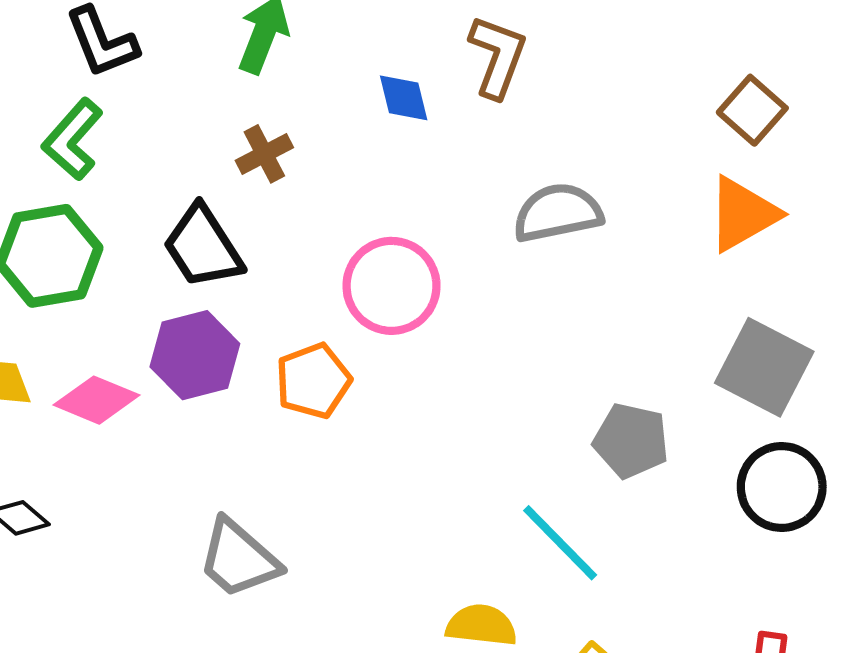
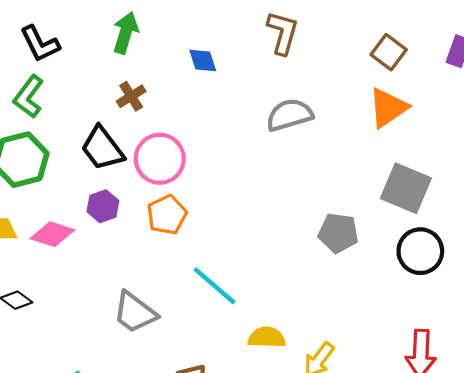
brown L-shape: (498, 56) -> (283, 33), moved
pink circle: (392, 286) -> (160, 159), moved
purple hexagon: (195, 355) -> (103, 206), size x0.7
cyan line: (560, 543) -> (215, 286), moved

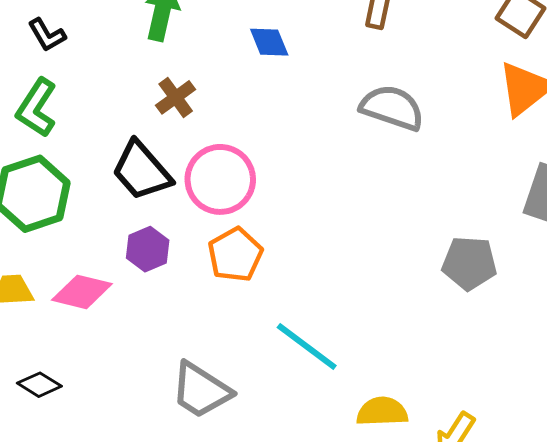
black L-shape: (40, 44) -> (47, 35), size x0.7
gray semicircle: (290, 115) -> (392, 108), turned 39

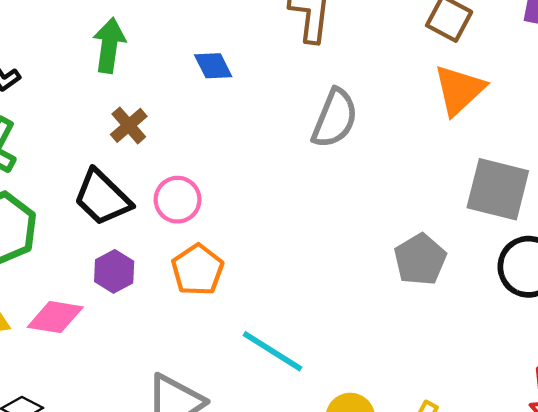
gray semicircle: (392, 108) -> (335, 118), turned 98
pink circle: (220, 179) -> (178, 200), size x0.7
gray pentagon: (469, 263) -> (420, 260), turned -30

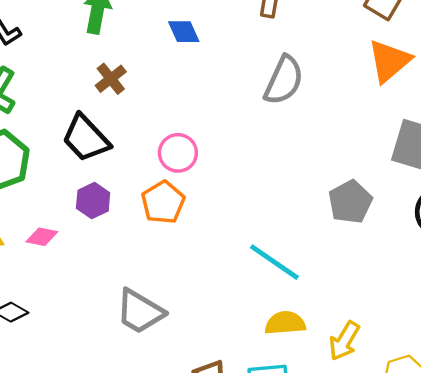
pink circle: (178, 200) -> (178, 153), moved
pink diamond: (55, 317) -> (42, 237), size x0.7
cyan line: (272, 351) -> (274, 262), moved

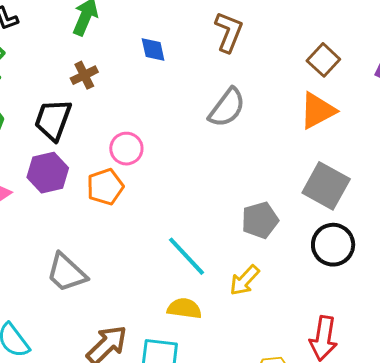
black trapezoid: (86, 138) -> (53, 120), turned 51
purple hexagon: (93, 201) -> (48, 173), size x1.4
yellow arrow: (344, 341) -> (244, 280), moved

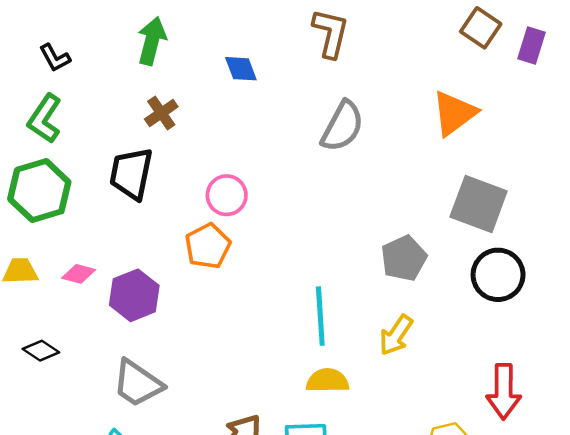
brown square: (323, 60) -> (481, 28), moved
purple hexagon: (48, 173) -> (134, 295), moved
cyan line: (186, 256) -> (320, 316), turned 48
gray trapezoid: (66, 273) -> (138, 383), moved

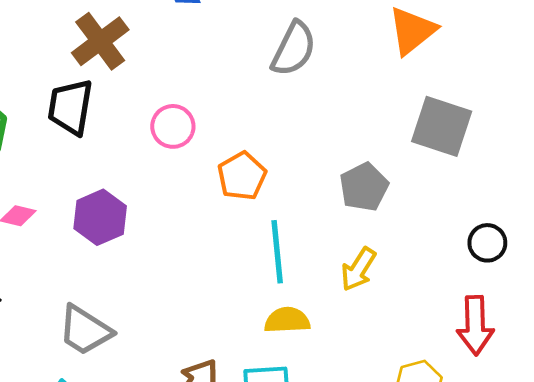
brown cross: (161, 113) -> (100, 41), size x1.6
orange pentagon: (208, 246) -> (242, 176), moved
black circle: (498, 275) -> (487, 243), moved, size x0.7
purple hexagon: (134, 295) -> (100, 217), moved

